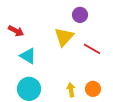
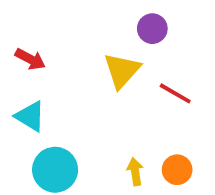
cyan triangle: (28, 56) -> (30, 116), moved

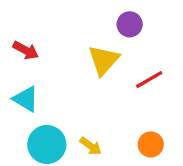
red line: (175, 93) -> (149, 80), turned -60
yellow arrow: (135, 172) -> (91, 146), moved, turned 135

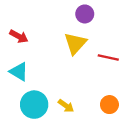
purple circle: (130, 24) -> (85, 14), moved
red line: (149, 80) -> (108, 57), turned 42

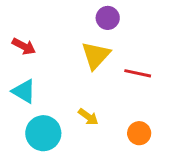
yellow arrow: (66, 106) -> (88, 117), moved

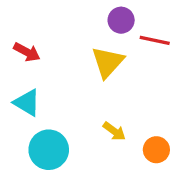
red line: (138, 73) -> (155, 40), moved
yellow arrow: (88, 117) -> (114, 131), moved

